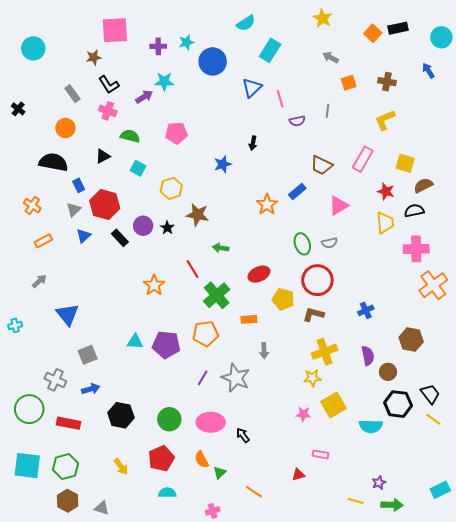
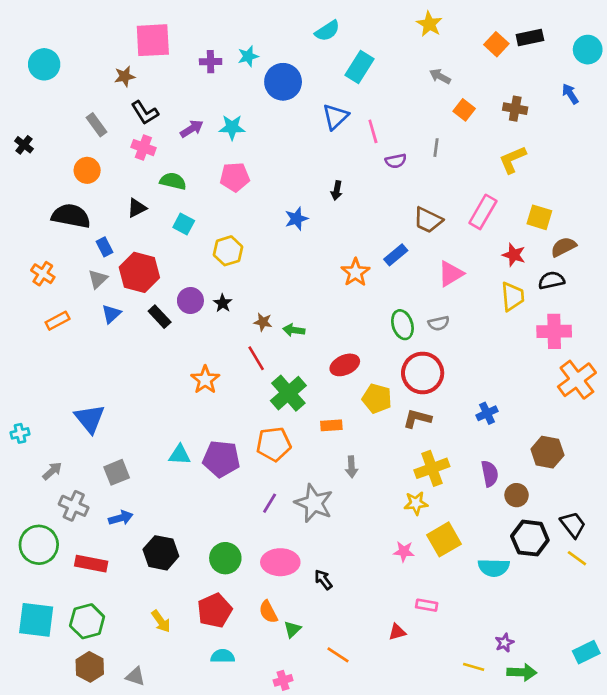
cyan star: (164, 82) -> (232, 127), moved
orange square: (349, 83) -> (464, 110), turned -35
brown star: (198, 215) -> (263, 322), moved, size x0.6
gray arrow: (39, 281) -> (52, 471), moved

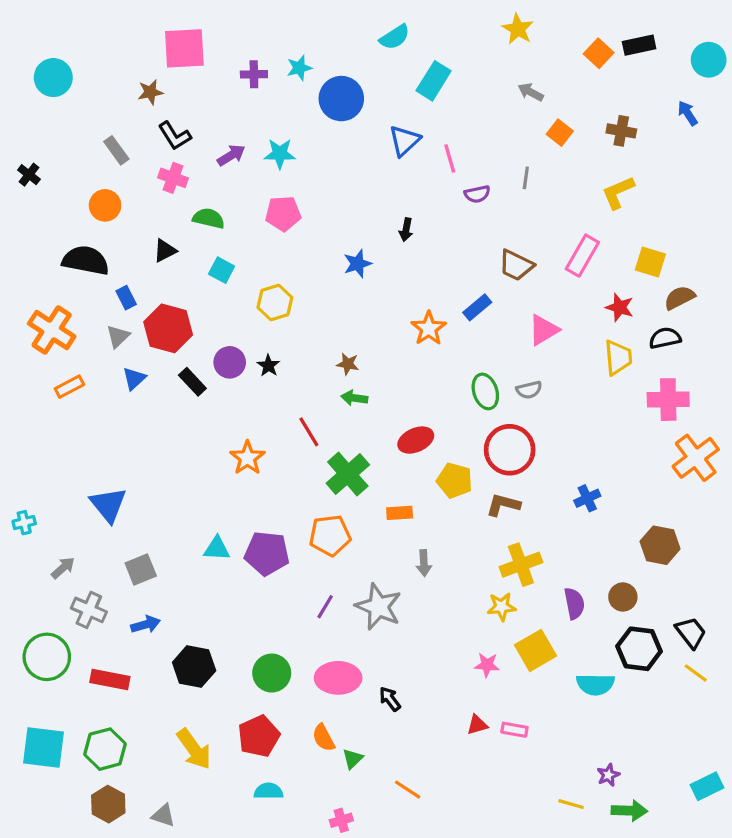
orange cross: (43, 274) -> (52, 330), size x1.6
brown star: (263, 322) -> (348, 364), moved
purple semicircle: (490, 474) -> (574, 603), moved
yellow arrow: (161, 621) -> (194, 749), size x1.5
red triangle: (397, 632) -> (477, 725), moved

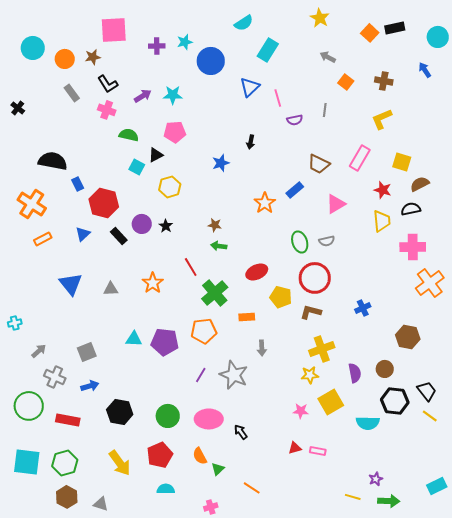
orange circle: (105, 205) -> (65, 59), moved
black triangle: (165, 251) -> (156, 155), moved
gray triangle: (118, 336) -> (111, 289), moved, turned 42
blue triangle: (108, 505) -> (71, 284), moved

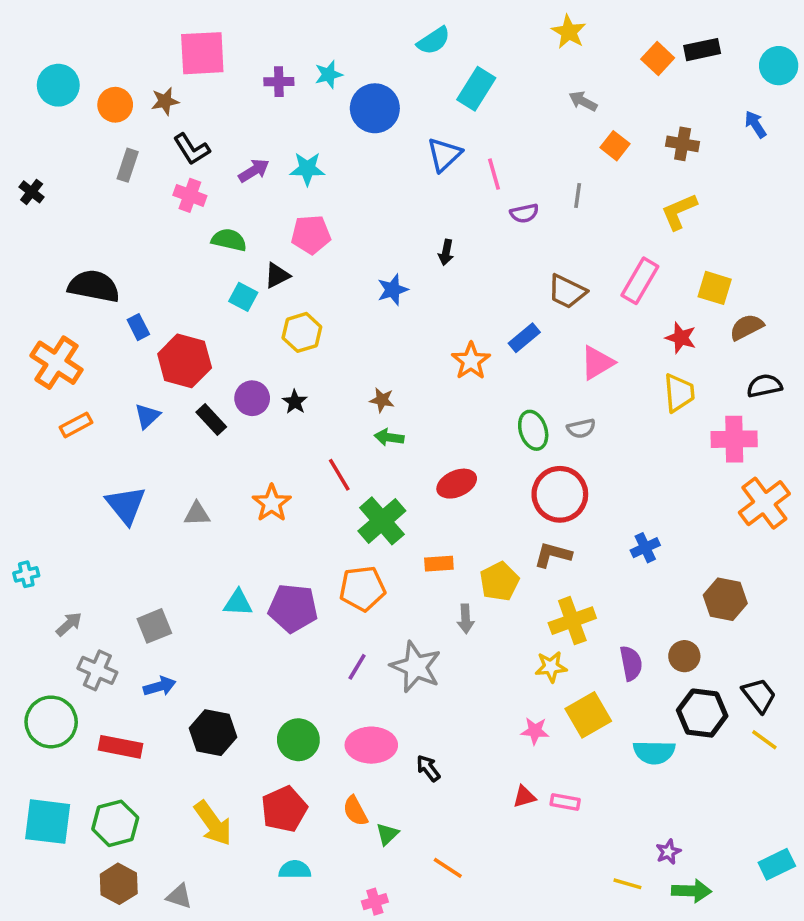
gray rectangle: (72, 93) -> (128, 165), turned 54
black semicircle: (411, 209) -> (764, 386), moved
yellow pentagon: (281, 297) -> (499, 581), moved, turned 30

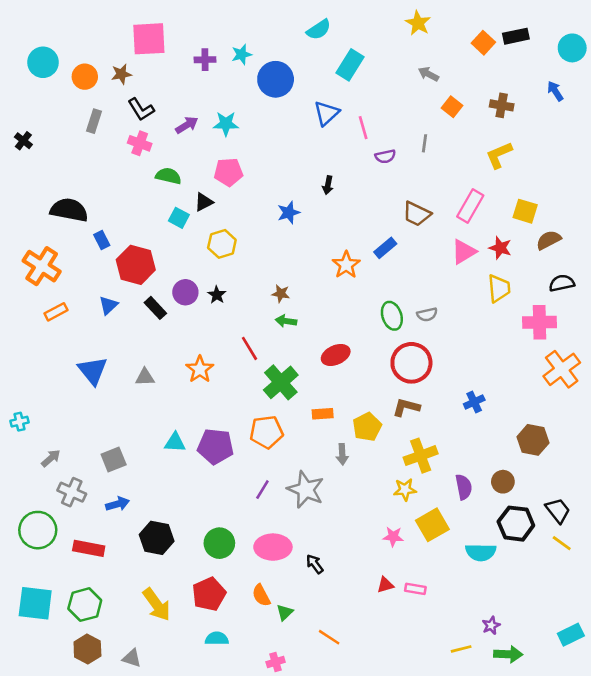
pink triangle: (597, 363) -> (464, 252), moved
yellow line: (627, 884) -> (461, 649), turned -30

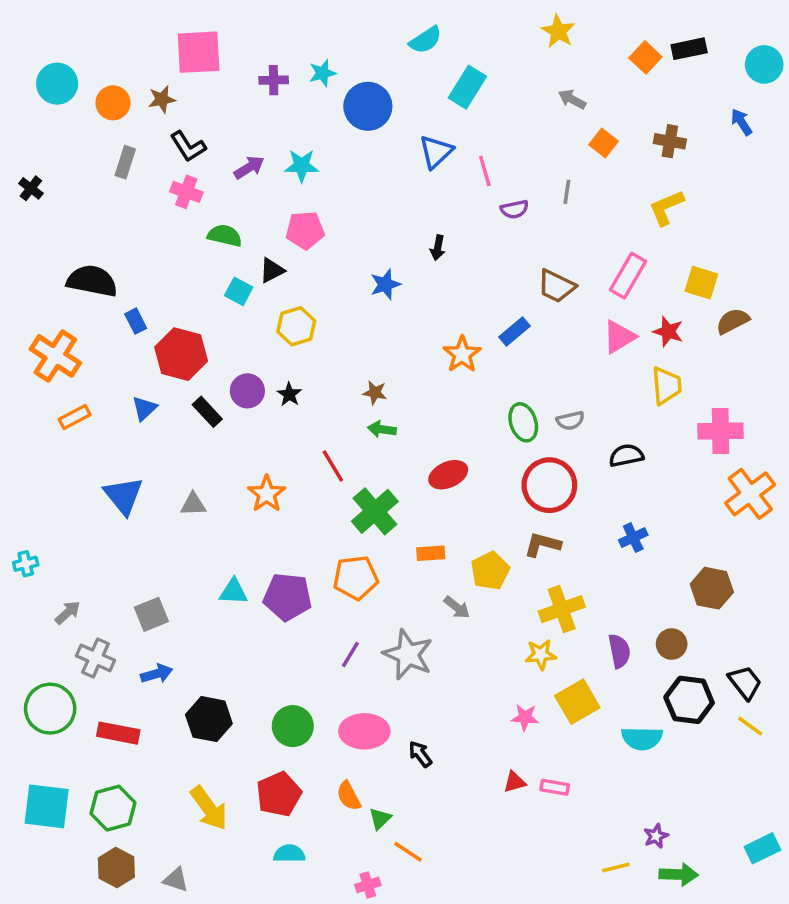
black semicircle: (562, 283) -> (626, 455), moved
gray arrow: (342, 454) -> (457, 607), turned -48
orange line: (329, 637) -> (408, 852), moved

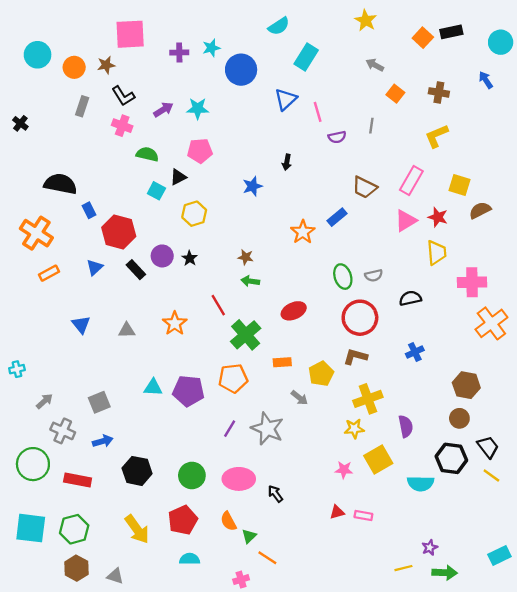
blue triangle: (123, 496) -> (81, 325), size x0.7
brown circle: (672, 644) -> (459, 418), moved

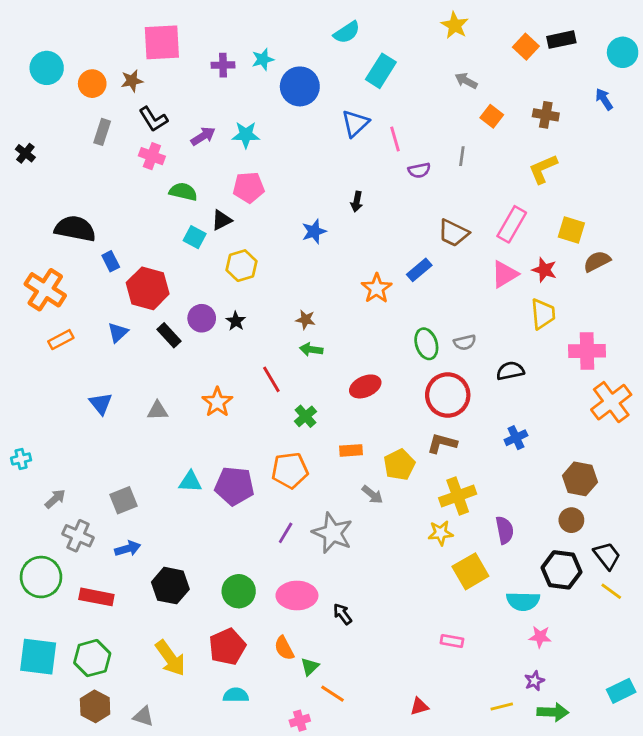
green cross: (246, 335) -> (305, 416), size x0.6
pink star: (344, 470) -> (540, 637), moved
red triangle: (337, 512) -> (419, 706), moved

